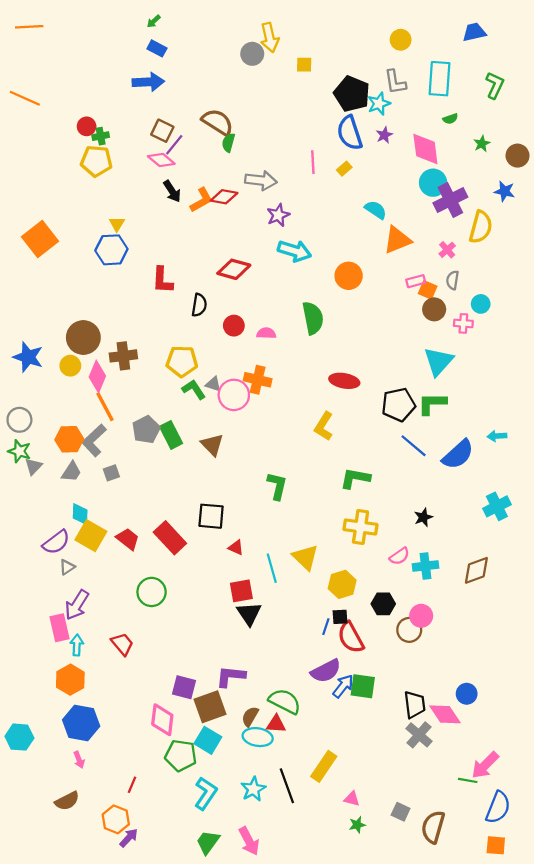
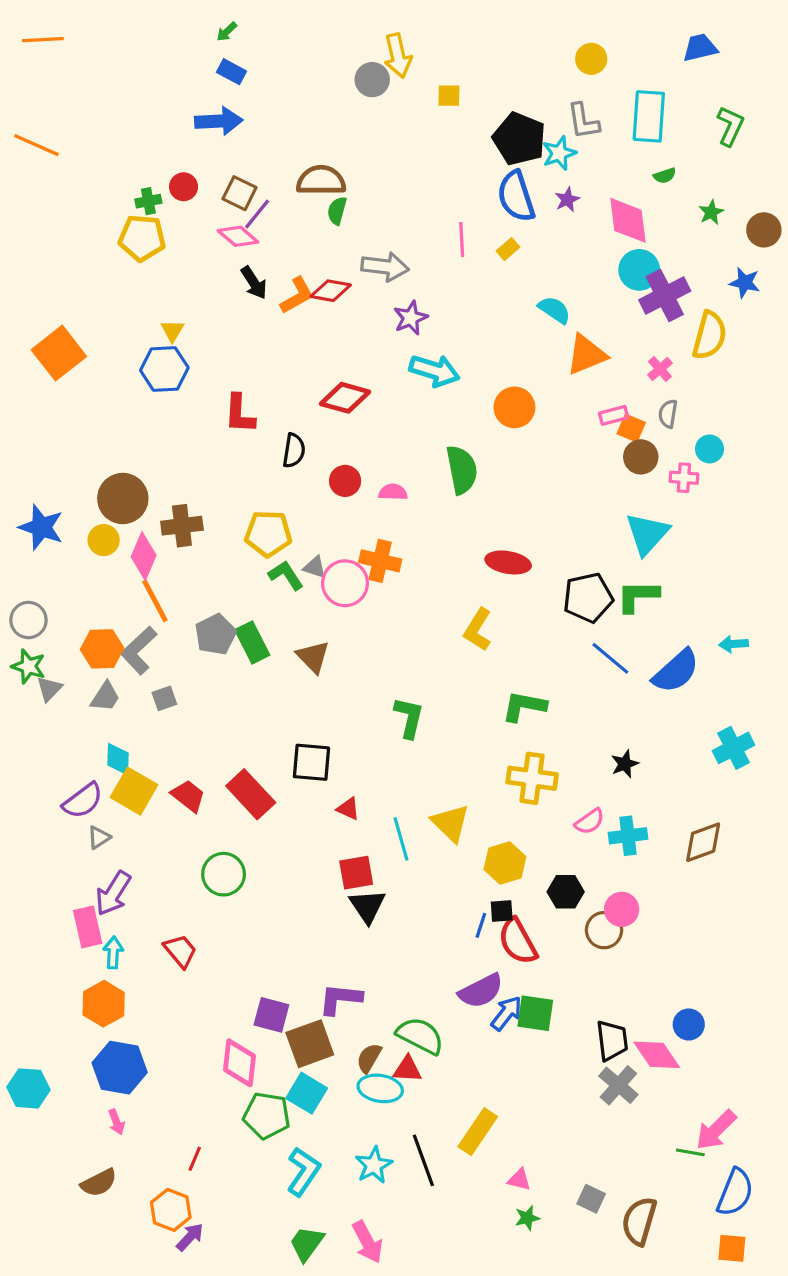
brown semicircle: (218, 122) -> (321, 180), turned -32
red circle: (87, 126) -> (184, 187), moved

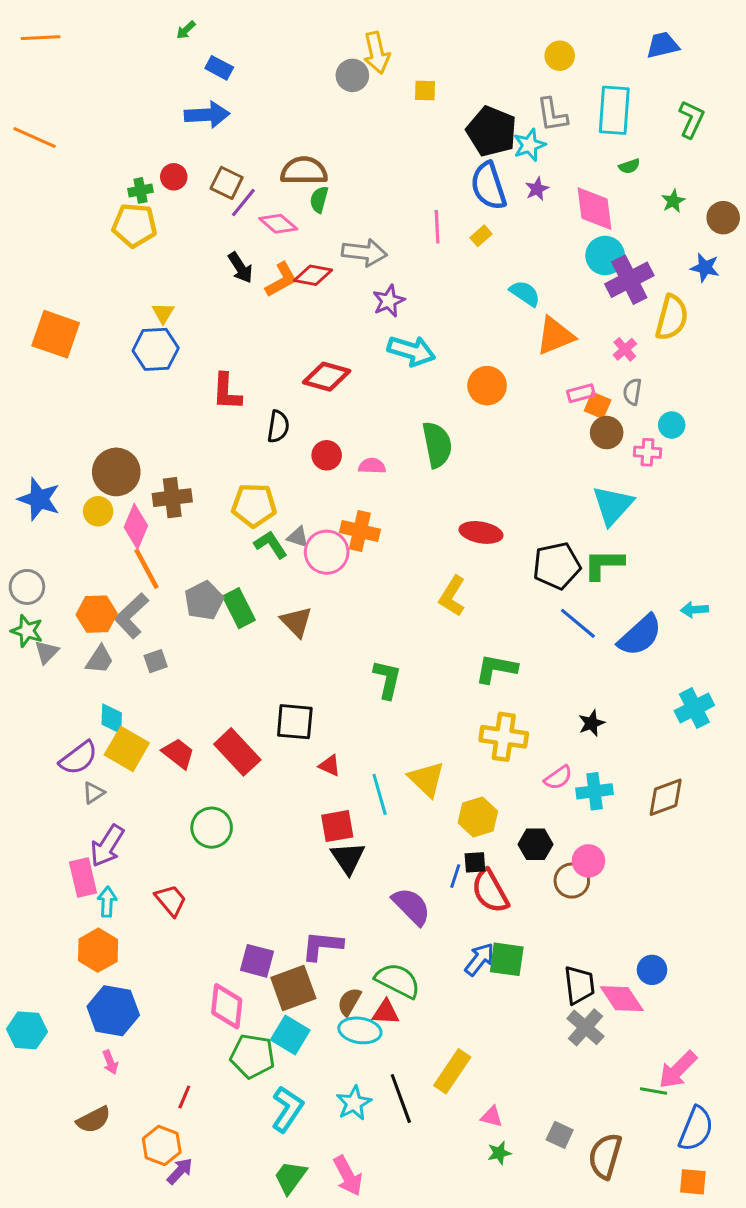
green arrow: (227, 32) -> (186, 30), moved
pink diamond: (238, 236) -> (278, 224), moved
orange square: (59, 353) -> (56, 334), turned -33
purple semicircle: (481, 991) -> (411, 906), moved, turned -108

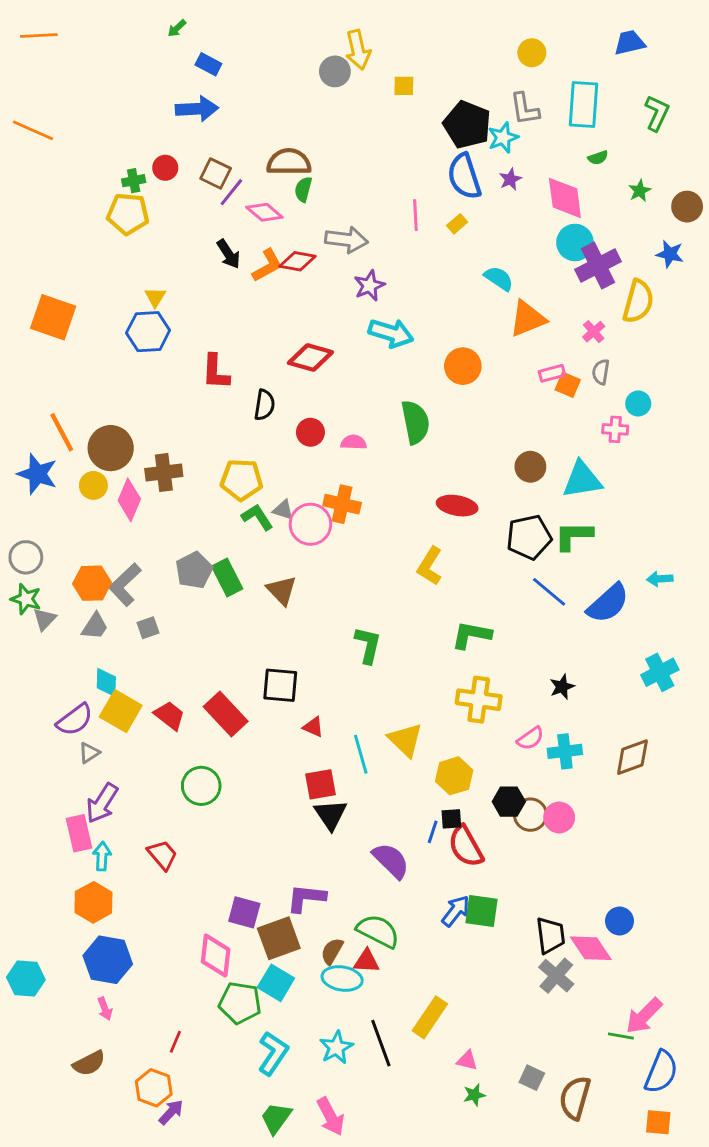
brown circle: (607, 433) -> (530, 467), moved
cyan triangle: (613, 505) -> (582, 480), turned 39
orange line: (147, 569) -> (62, 432), moved
brown circle: (572, 881) -> (530, 815), moved

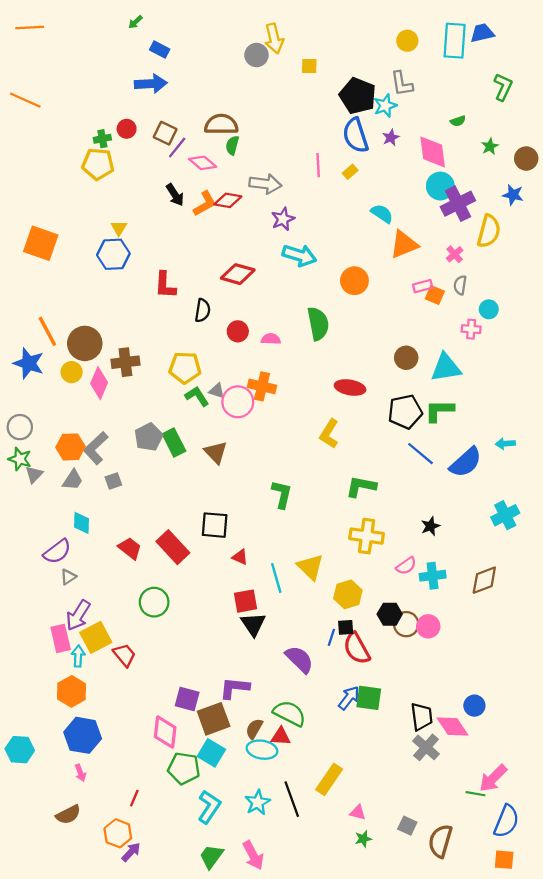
cyan rectangle: (584, 105) -> (455, 41), moved
yellow square: (121, 711) -> (96, 637), moved, turned 32

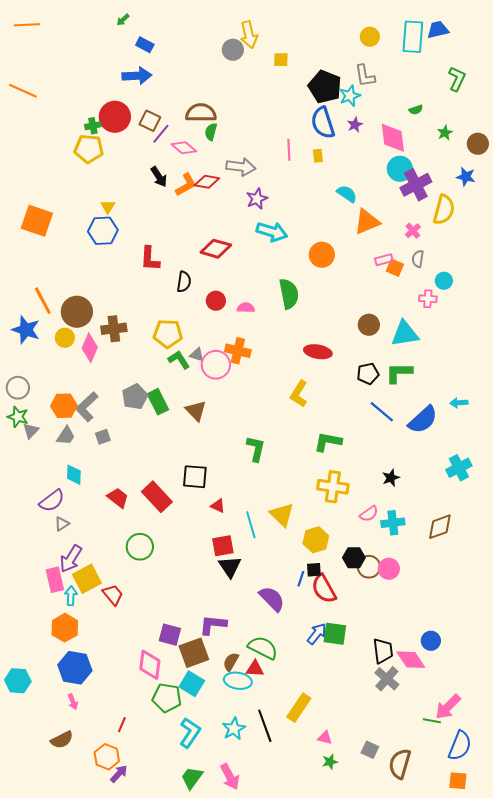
red circle: (127, 129) -> (115, 117), size x1.8
yellow rectangle: (350, 172) -> (318, 156), turned -56
black pentagon: (405, 412) -> (368, 374), size x0.7

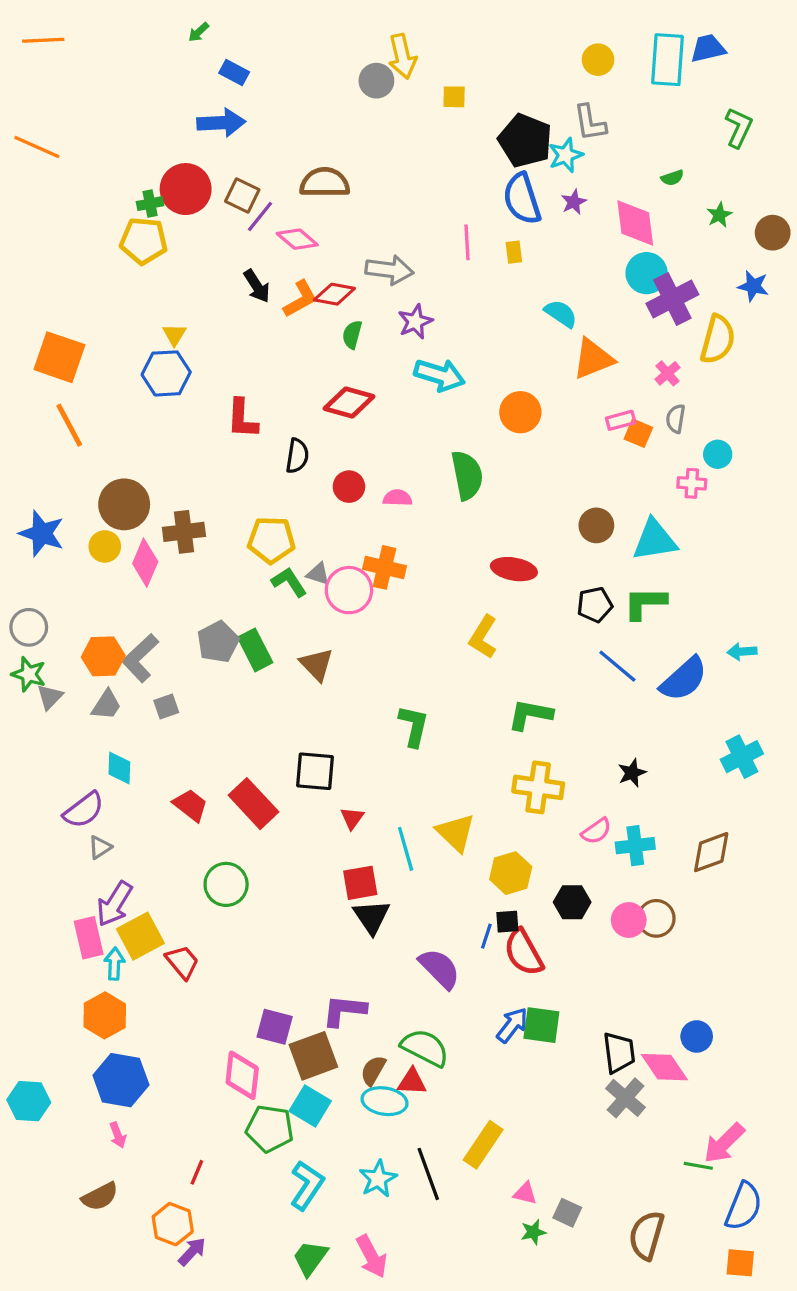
green semicircle: (211, 132) -> (352, 335), moved
orange line: (43, 301) -> (69, 425), moved
red triangle: (218, 506) -> (352, 818), turned 42
brown circle: (369, 567) -> (656, 918), moved
gray square: (370, 750) -> (567, 1213), moved

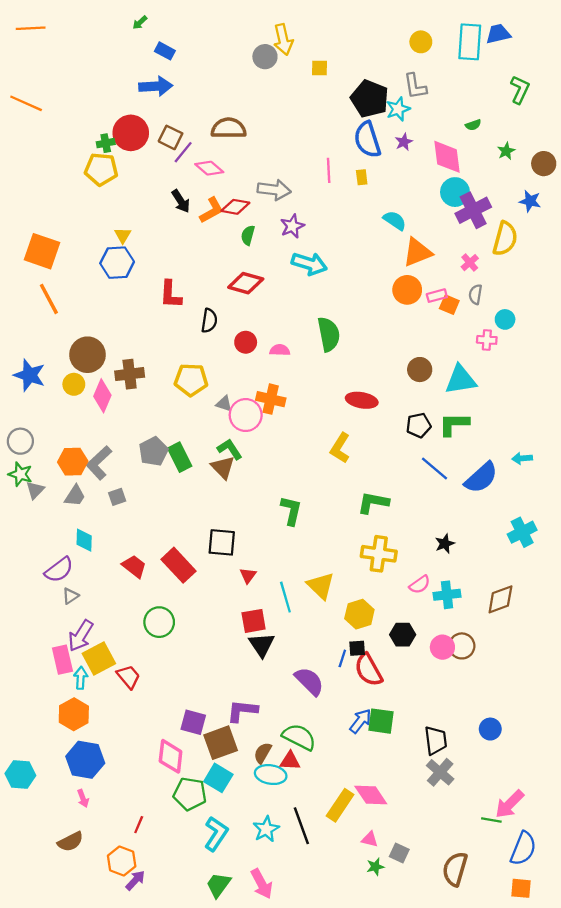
orange circle: (520, 412) -> (407, 290), moved
green L-shape: (289, 582) -> (230, 449), moved
pink diamond: (664, 1067) -> (371, 795), moved

